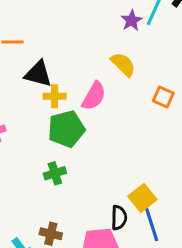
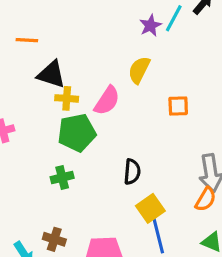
yellow semicircle: (123, 64) -> (139, 70), turned -112
orange square: (163, 97) -> (178, 106), turned -30
black semicircle: (119, 218) -> (132, 172), moved

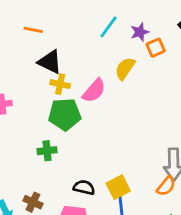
cyan line: (174, 18) -> (108, 27), moved
orange square: (178, 106) -> (156, 48), moved, turned -30
black semicircle: (132, 172) -> (84, 187), moved, turned -90

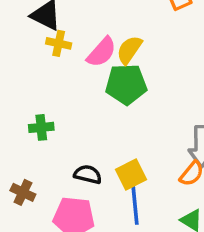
yellow semicircle: (125, 68) -> (129, 50), moved
green pentagon: (65, 114) -> (126, 84), moved

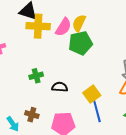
yellow cross: (59, 43) -> (38, 26), size x1.6
black semicircle: (88, 174) -> (60, 87), moved

